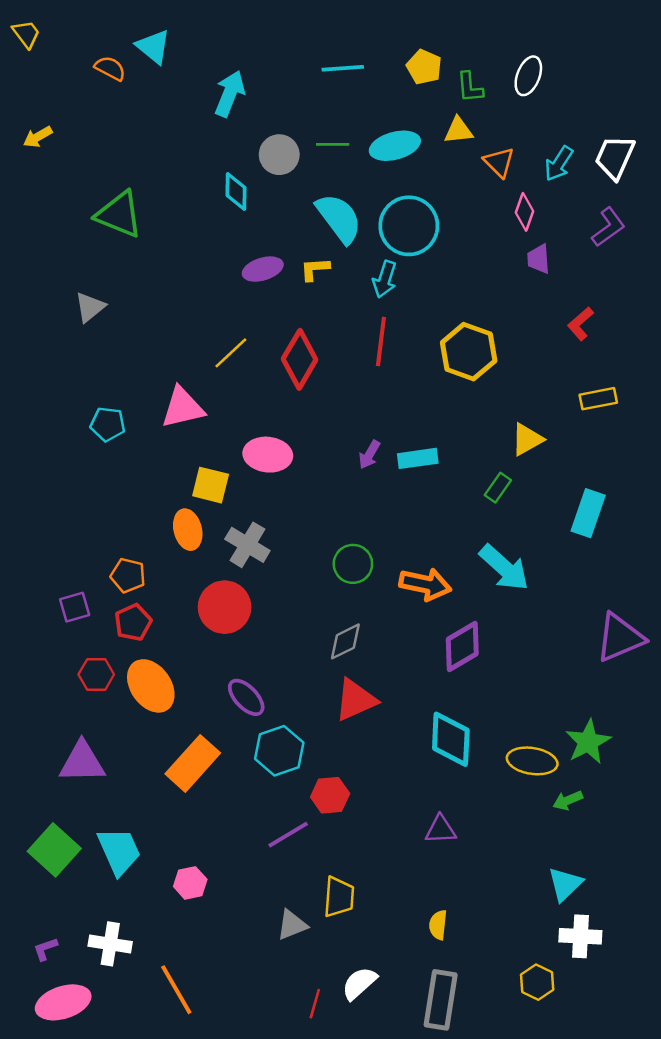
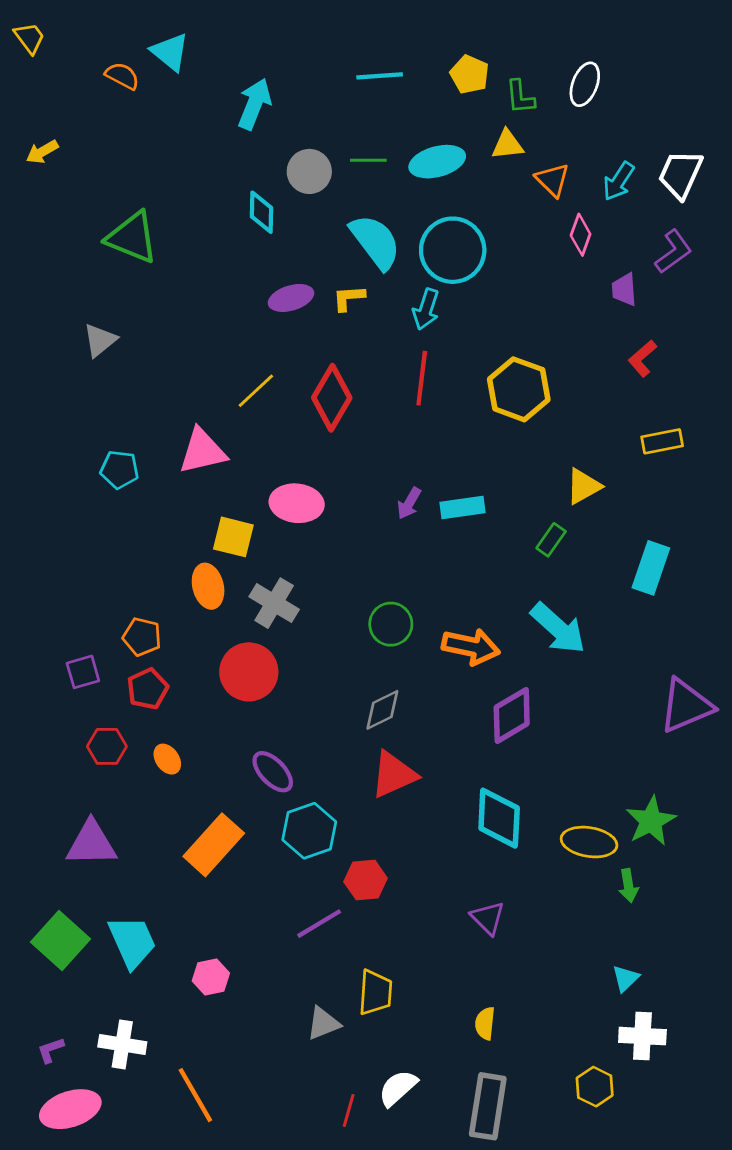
purple trapezoid: (538, 259) -> (624, 290), moved
orange ellipse: (151, 686) -> (167, 759), size x0.5
green arrow: (568, 800) -> (628, 886), turned -76
purple triangle: (441, 830) -> (488, 918), turned 48
cyan triangle: (565, 884) -> (626, 978), size x0.7

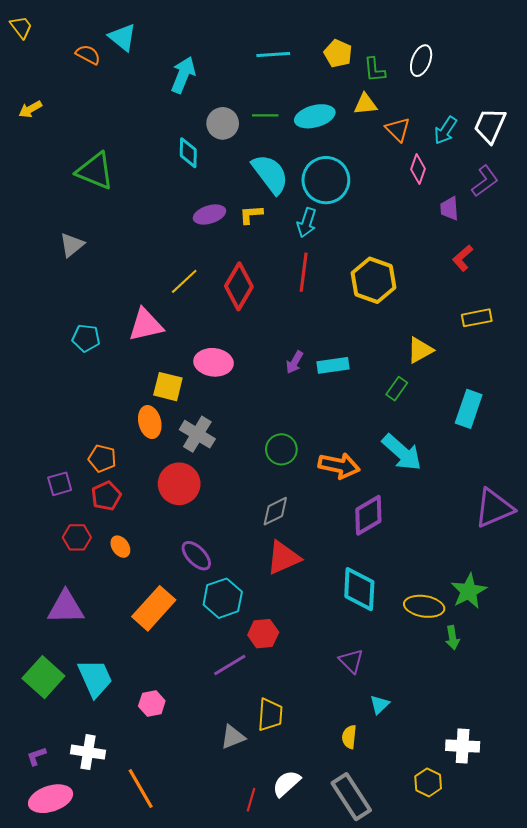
cyan triangle: (626, 978) -> (380, 704), moved
gray rectangle: (488, 1106) -> (351, 797), turned -42

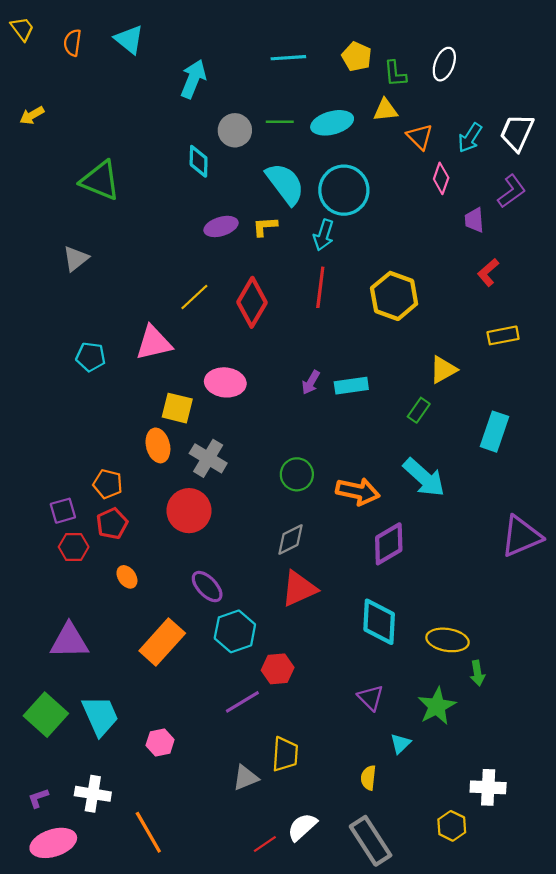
orange semicircle: (88, 55) -> (72, 43), moved, turned -110
red hexagon: (77, 537) -> (74, 547), moved
green star: (469, 591) -> (437, 706), moved
red line: (251, 800) -> (265, 844), turned 40

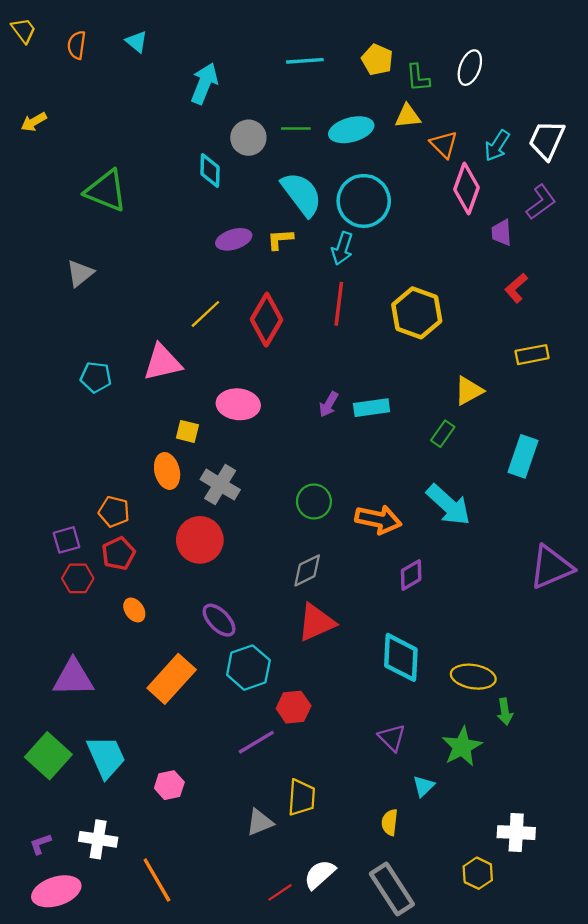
cyan triangle: (129, 39) -> (137, 42), size x0.7
pink diamond: (441, 178) -> (466, 188), size x1.5
yellow square: (177, 408) -> (187, 431), size x0.7
purple diamond: (389, 544) -> (411, 575), size x0.7

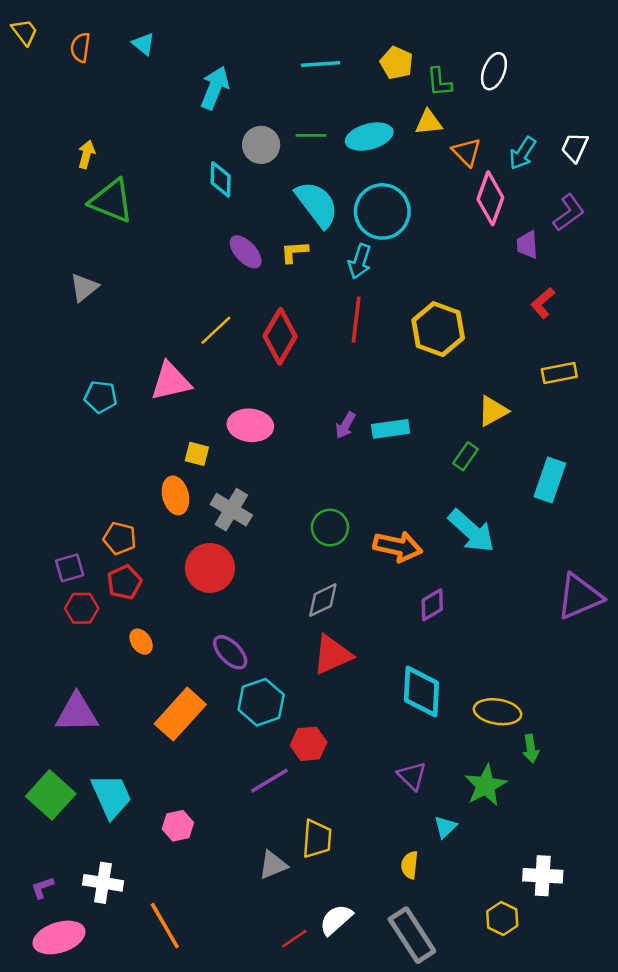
yellow arrow: (34, 122) -> (86, 154), moved, turned 135
white trapezoid: (547, 140) -> (575, 147), size x0.7
purple ellipse: (234, 239) -> (246, 252), turned 64

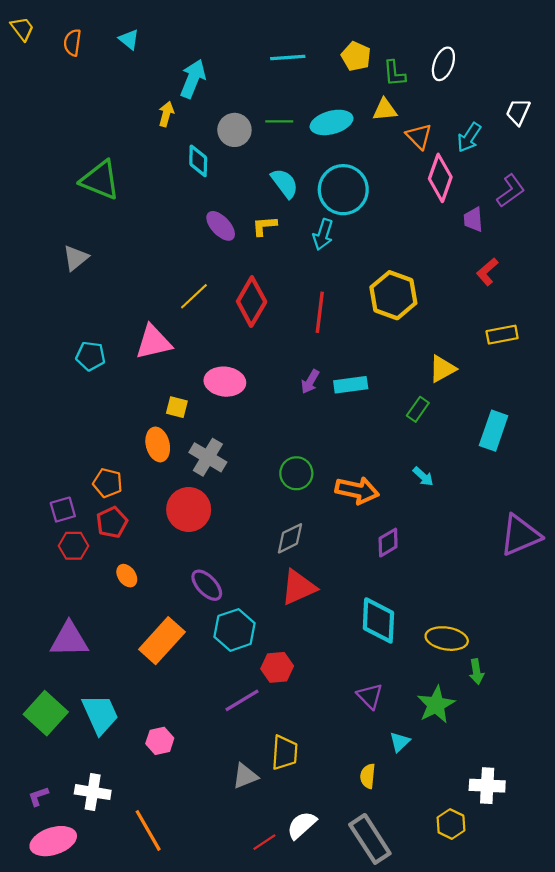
white trapezoid: (575, 147) -> (518, 112), moved
yellow arrow: (86, 154) -> (166, 114), moved
cyan semicircle: (317, 204) -> (285, 183), size x0.7
red line: (356, 320) -> (320, 312), moved
cyan arrow: (471, 531) -> (423, 476), size x0.5

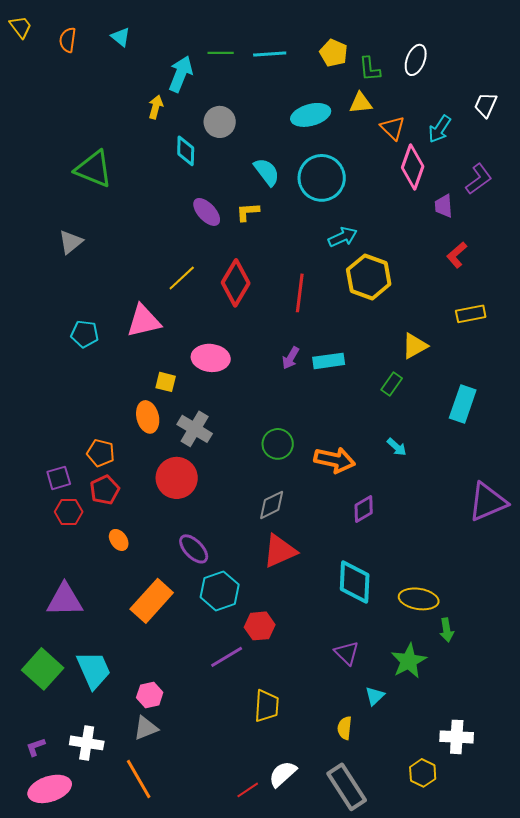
green line: (279, 121) -> (221, 53), moved
cyan arrow: (323, 234) -> (343, 237), moved, turned -132
gray triangle: (245, 776) -> (146, 728), moved

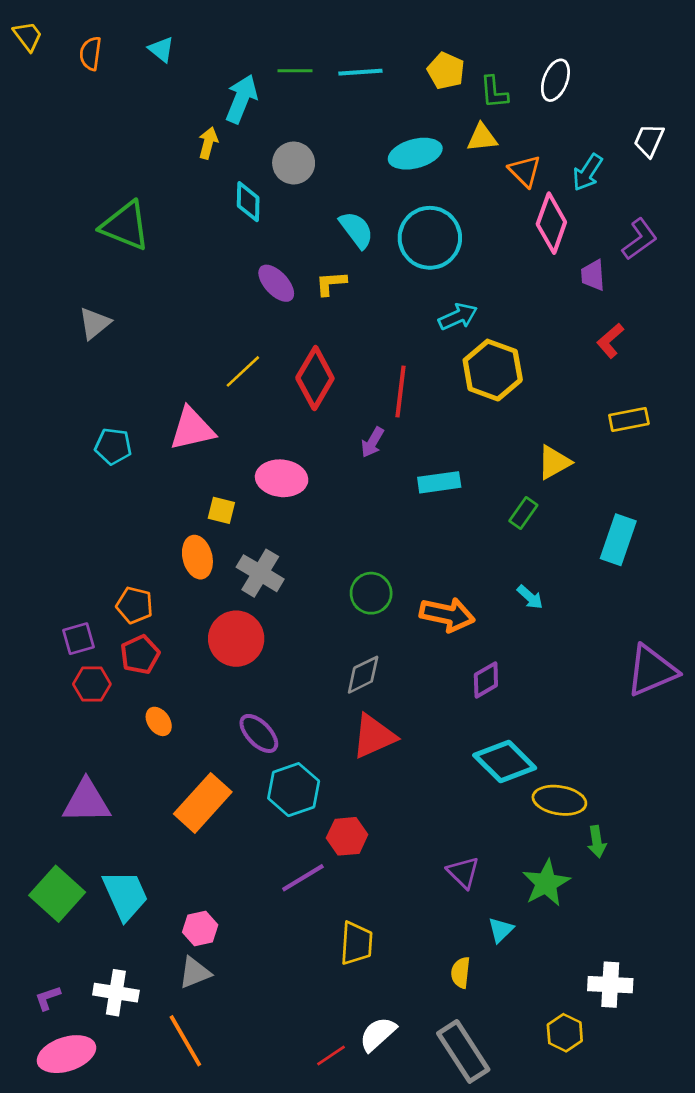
purple arrow: (291, 358) -> (372, 442), moved
cyan diamond: (355, 582) -> (505, 762), moved, turned -48

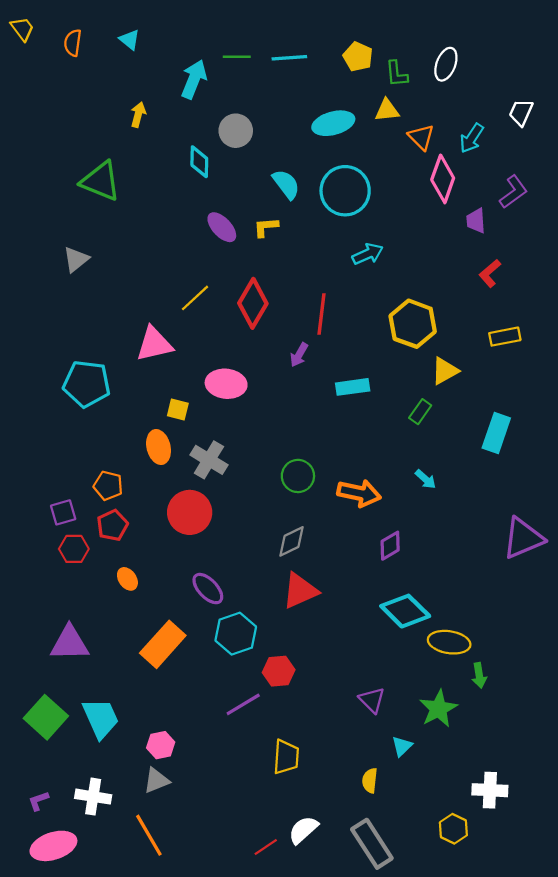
yellow arrow: (208, 143) -> (138, 115), moved
yellow hexagon: (493, 370) -> (413, 324), moved
cyan pentagon: (113, 446) -> (87, 384), moved, size x1.6

